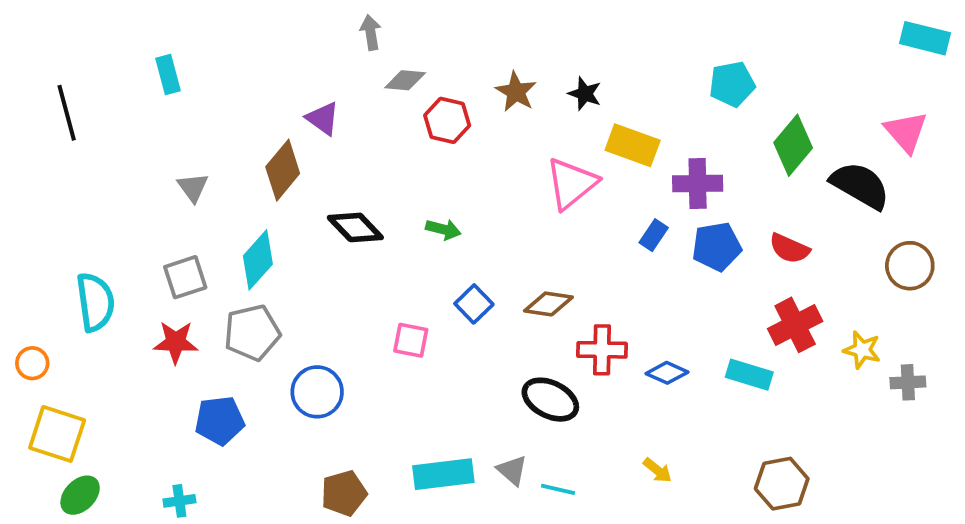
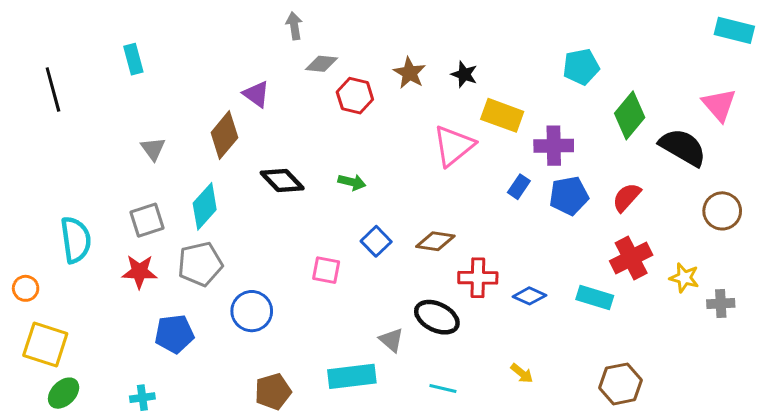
red semicircle: (789, 249) -> (627, 197), turned 108
gray triangle: (512, 470) -> (391, 340), moved

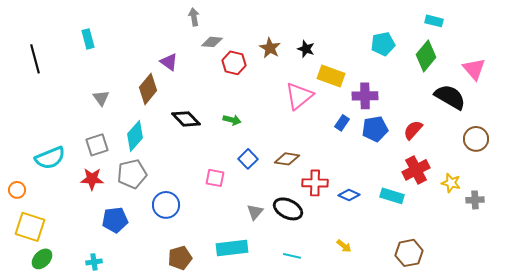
cyan rectangle: (734, 30) -> (434, 21), moved, size x0.7
green diamond: (630, 115) -> (426, 56), moved
cyan semicircle: (76, 240) -> (50, 158), turned 76
gray triangle: (391, 340) -> (255, 212), moved, turned 30

